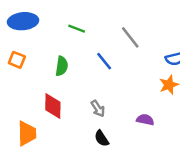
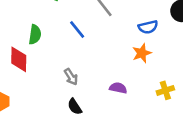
red diamond: (53, 106) -> (19, 59), moved

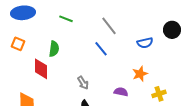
blue line: (77, 30) -> (101, 49), moved
orange star: (142, 53) -> (140, 74), moved

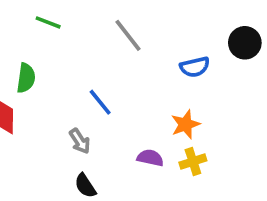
blue line: (101, 49) -> (100, 102), moved
yellow cross: (159, 94) -> (193, 162), moved

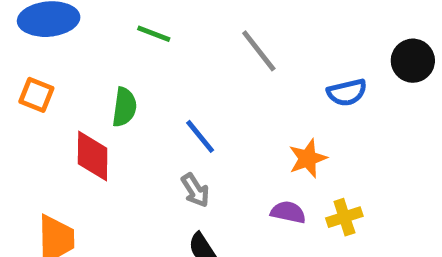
blue line: (100, 102) -> (200, 136), moved
orange star: (185, 124) -> (308, 158), moved

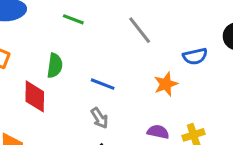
blue line: (200, 136) -> (103, 84), turned -30
orange star: (308, 158) -> (166, 84), moved

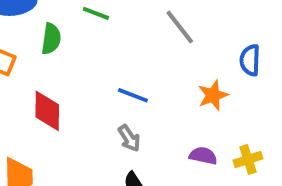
blue semicircle: (195, 56) -> (250, 60), turned 105
green semicircle: (55, 66) -> (51, 39), moved

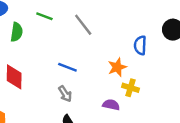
gray line: (180, 27) -> (83, 25), moved
yellow cross: (248, 160) -> (131, 88), moved, turned 35

